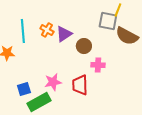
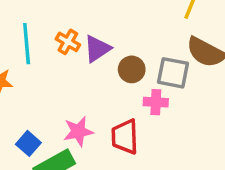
gray square: (108, 21) -> (173, 73), moved
blue square: (24, 89) -> (28, 143), turned -32

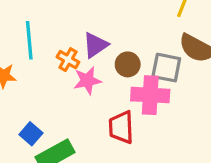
orange cross: (68, 42) -> (68, 60), moved
pink cross: (156, 102) -> (150, 95), size x1.6
pink star: (78, 131) -> (87, 81), moved

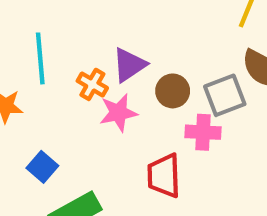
gray square: (166, 68) -> (225, 95), turned -32
pink cross: (150, 95) -> (203, 132), size x0.7
blue square: (31, 134) -> (42, 167), moved

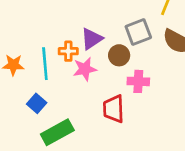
cyan line: (40, 58) -> (45, 64), moved
orange cross: (92, 84) -> (68, 51), turned -30
gray square: (225, 95) -> (138, 32), moved

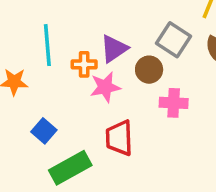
gray square: (138, 32) -> (174, 40), turned -36
cyan line: (45, 64) -> (47, 45), moved
red trapezoid: (114, 109) -> (119, 138), moved

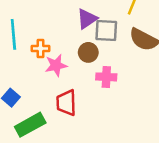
gray square: (174, 40) -> (106, 31), turned -30
purple triangle: (114, 49) -> (87, 19), moved

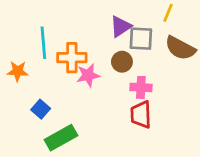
orange cross: (41, 49) -> (72, 58), size x1.5
red trapezoid: (66, 103) -> (141, 115), moved

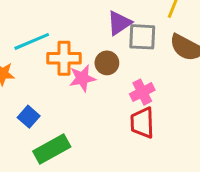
cyan line: (43, 43) -> (32, 41), turned 72
brown circle: (122, 62) -> (107, 63), moved
pink cross: (141, 87) -> (142, 92), turned -30

